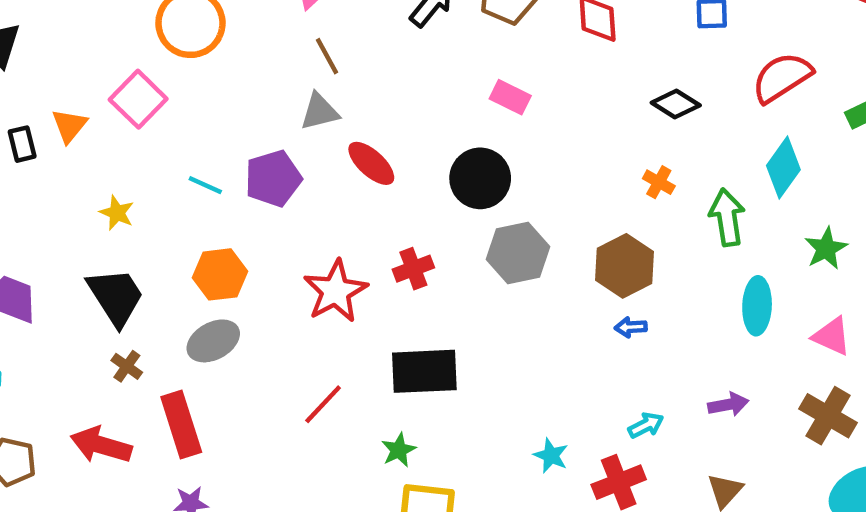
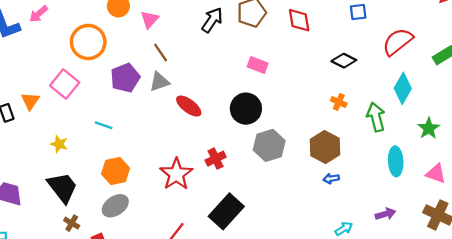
purple pentagon: (273, 179) -> (125, 78), moved
black rectangle: (424, 371) -> (226, 211), turned -40

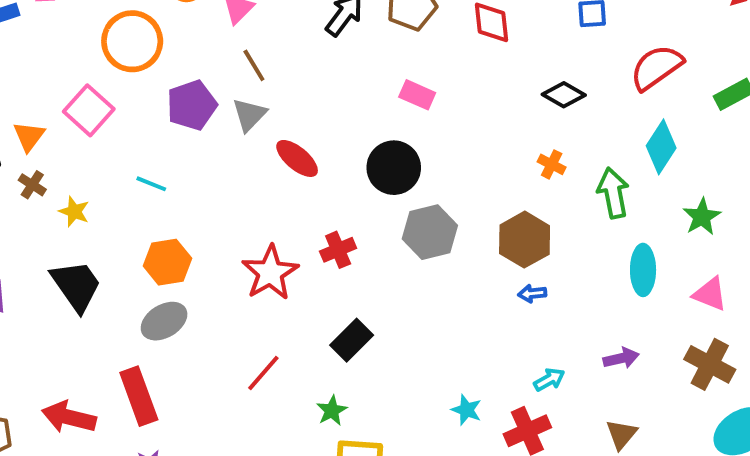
gray triangle: (159, 82) -> (249, 115), turned -30
black rectangle: (226, 211) -> (352, 340), size x0.7
brown cross: (72, 223) -> (32, 185), moved

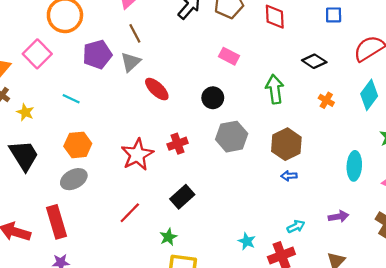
orange cross: (552, 164) -> (326, 100), moved
black circle: (394, 168) -> (213, 98), size x0.7
green arrow: (613, 193) -> (275, 89), moved

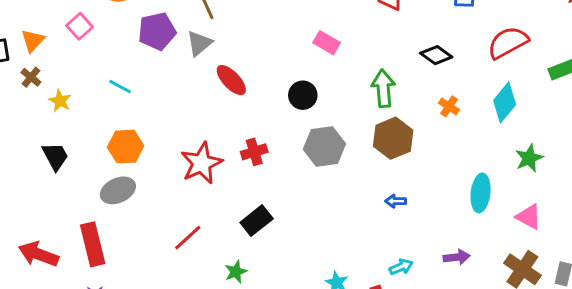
pink square: (37, 54) -> (80, 26), size x0.7
brown hexagon: (286, 144) -> (393, 138), moved
black trapezoid: (24, 155) -> (55, 156), size x0.7

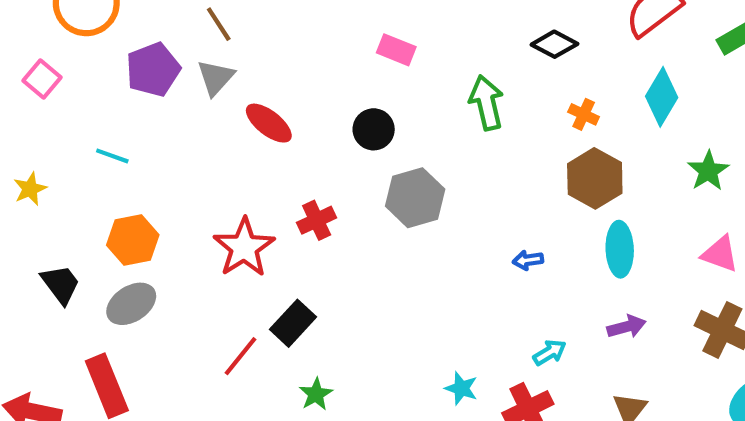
yellow star: (60, 101) -> (30, 189), turned 30
brown hexagon: (393, 138) -> (595, 178), moved
black trapezoid: (55, 156) -> (61, 284), moved
cyan ellipse: (481, 193) -> (620, 249), moved
black rectangle: (257, 221) -> (293, 323), moved

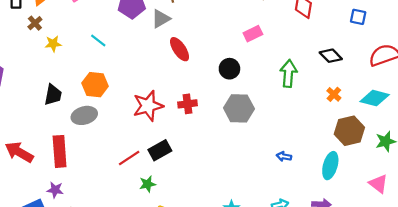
pink rectangle: (396, 50) -> (253, 34), turned -66
cyan diamond: (662, 97) -> (375, 98), turned 56
brown hexagon: (595, 178) -> (349, 131), moved
black trapezoid: (61, 284) -> (53, 95), turned 30
green star: (316, 394) -> (148, 184), moved

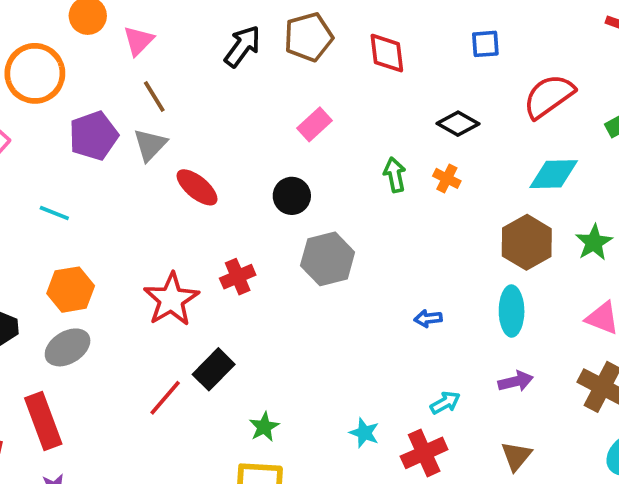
green arrow: (289, 73) -> (395, 175), size x0.7
orange cross: (334, 94) -> (447, 178), moved
green star: (148, 184) -> (264, 427), moved

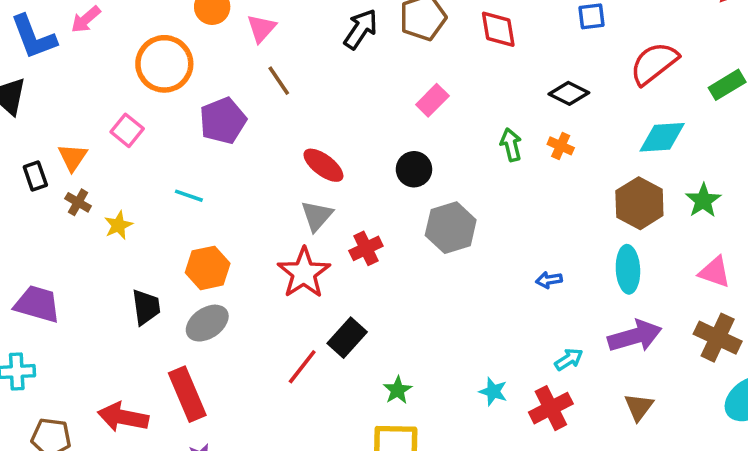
gray triangle: (150, 145) -> (317, 216), moved
purple arrow: (516, 381) -> (635, 336), size x1.6

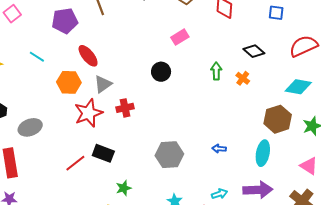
red ellipse: (323, 165) -> (88, 56), moved
gray hexagon: (451, 228) -> (169, 155), moved
orange hexagon: (208, 268) -> (69, 82), moved
black rectangle: (347, 338) -> (103, 153), turned 55

